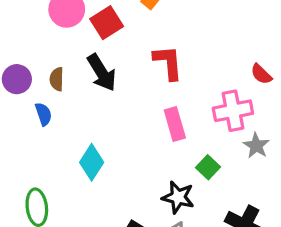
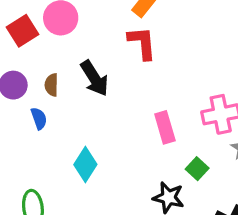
red square: (107, 23) -> (22, 31), moved
red L-shape: (168, 63) -> (142, 43), moved

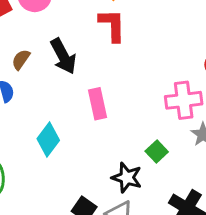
brown semicircle: (51, 85) -> (21, 60), turned 30
pink rectangle: (165, 127) -> (98, 104), moved

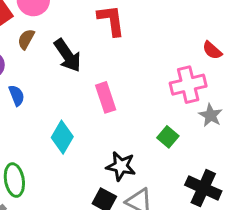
brown semicircle: (21, 60) -> (26, 39), moved
black star: (127, 178) -> (121, 166), moved

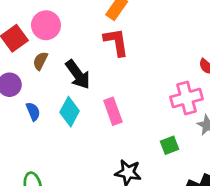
cyan diamond: (62, 137) -> (70, 112), moved
green square: (168, 137) -> (169, 145), turned 30

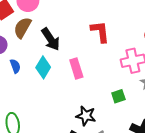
red L-shape: (116, 42) -> (100, 32), moved
brown semicircle: (40, 61) -> (22, 28), size x1.5

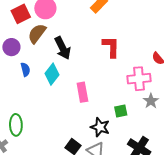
pink rectangle: (76, 69) -> (82, 92), moved
black star: (86, 116) -> (100, 127), moved

